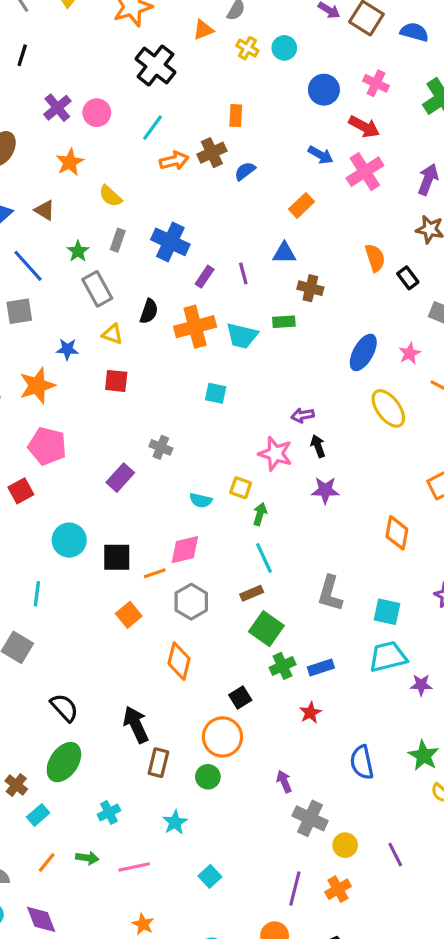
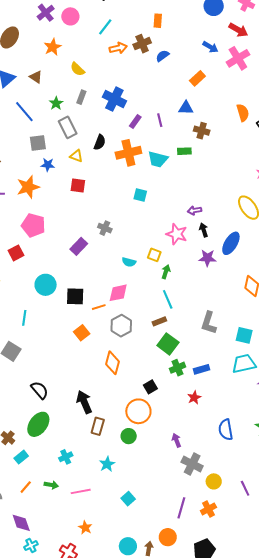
gray square: (19, 311) -> (38, 143), moved
blue ellipse: (363, 352) -> (231, 243), moved

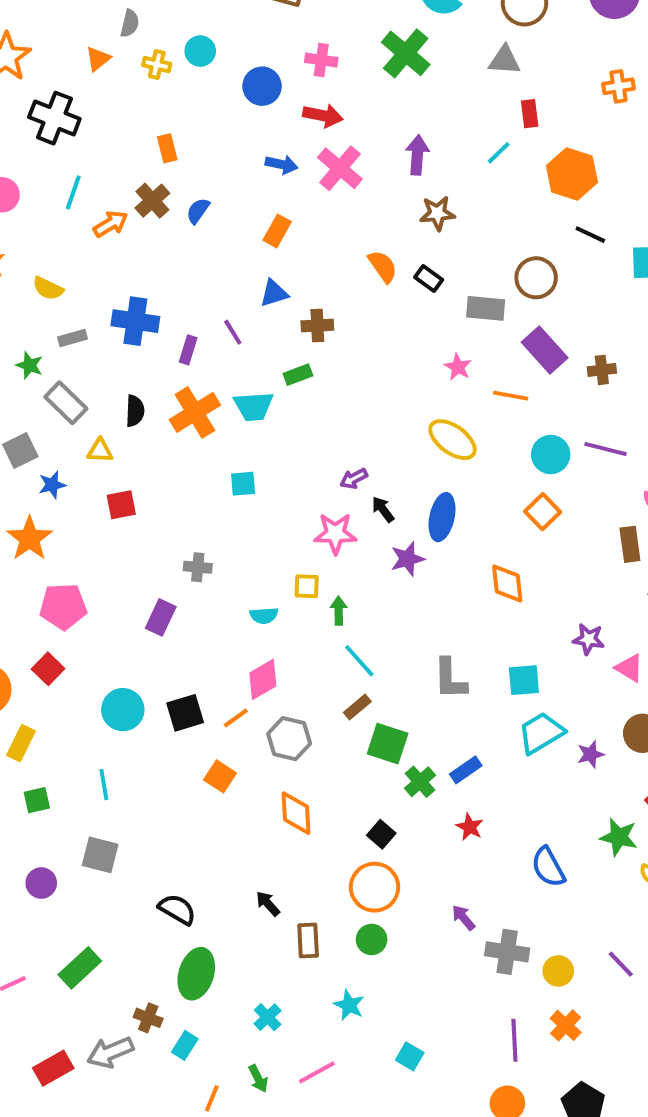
gray rectangle: (81, 97) -> (73, 338), turned 72
black arrow: (84, 402) -> (268, 904), size x0.6
green arrow: (51, 485) -> (258, 1079), turned 72

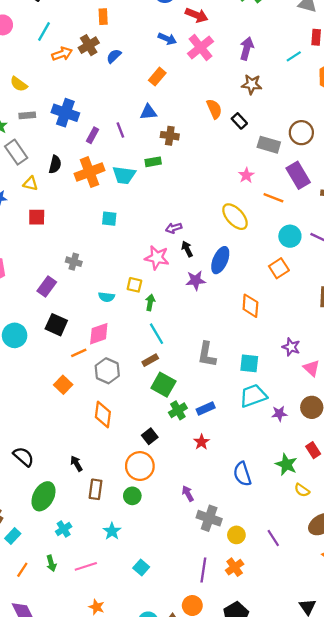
black square: (185, 713) -> (56, 325), moved, turned 30
green ellipse: (196, 974) -> (43, 496), moved

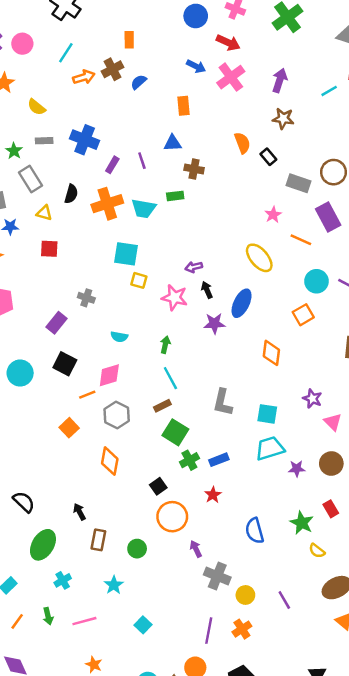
orange rectangle: (157, 77) -> (184, 106), turned -48
cyan square: (109, 219) -> (126, 254), size x1.5
yellow square: (134, 285) -> (139, 280), moved
orange circle: (140, 466) -> (172, 517), moved

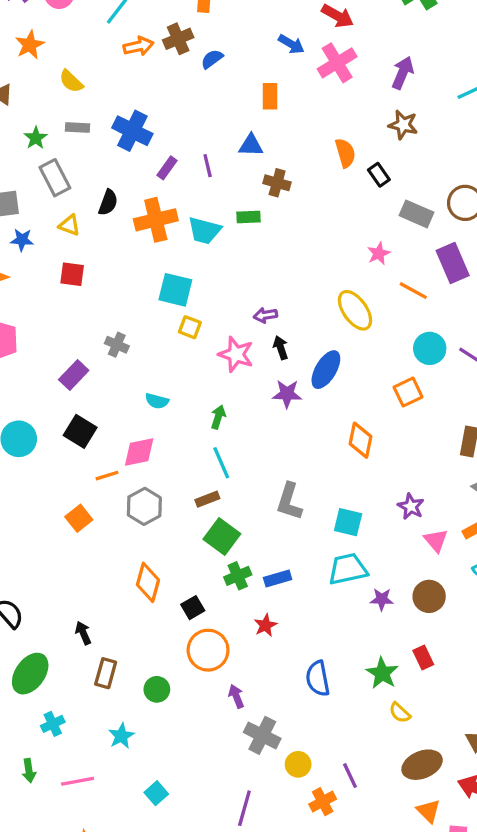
orange diamond: (110, 461) -> (148, 582), moved
orange cross: (242, 629) -> (323, 802), moved

